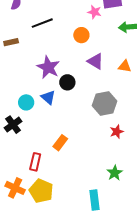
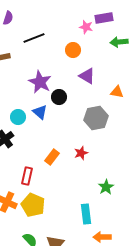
orange triangle: (125, 66) -> (117, 92), moved
red star: (117, 132) -> (81, 153), moved

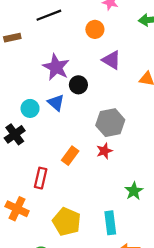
gray hexagon: (96, 118) -> (110, 123), moved
yellow pentagon: (33, 205) -> (67, 222), moved

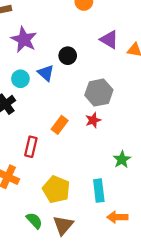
purple triangle: (111, 60) -> (109, 40), moved
purple star: (56, 67) -> (24, 40), moved

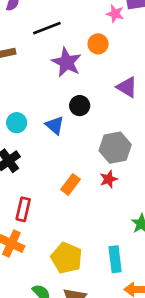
purple star: (24, 40) -> (67, 62), moved
cyan circle: (20, 79) -> (17, 123), moved
red rectangle: (31, 147) -> (23, 209), moved

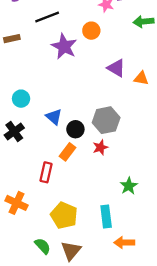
black circle: (80, 106) -> (75, 129), moved
blue triangle: (55, 125) -> (54, 117), moved
red rectangle: (23, 209) -> (46, 172), moved

